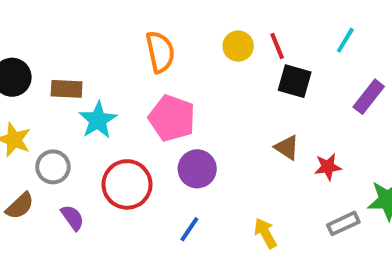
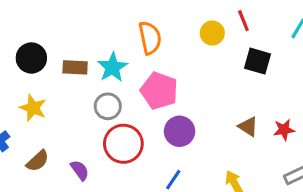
red line: (277, 46) -> (243, 21), moved
cyan star: (98, 120) -> (112, 67), moved
brown triangle: (287, 147) -> (248, 127), moved
gray circle: (53, 167) -> (108, 106), moved

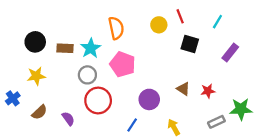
yellow star: (33, 108) -> (36, 76), turned -30
purple circle: (180, 131) -> (149, 99), moved

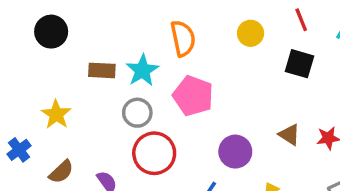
red line: (180, 16) -> (301, 20), moved
black circle: (35, 42) -> (51, 32), moved
yellow star: (36, 76) -> (56, 114), turned -30

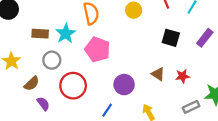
black square: (300, 64) -> (171, 38), moved
gray circle: (137, 113) -> (52, 60), moved
brown semicircle: (61, 172) -> (32, 84), moved

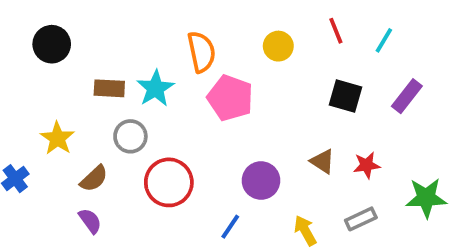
pink pentagon: (97, 50) -> (230, 98), moved
purple semicircle: (43, 104) -> (90, 221), moved
gray rectangle: (191, 107) -> (361, 219), moved

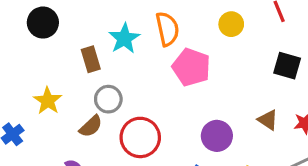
brown rectangle: (109, 88) -> (91, 59), turned 70
cyan star: (155, 88) -> (124, 38), moved
brown semicircle: (94, 179) -> (91, 126), moved

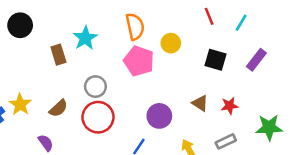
yellow circle: (231, 24) -> (171, 43), moved
orange semicircle: (167, 29) -> (135, 27), moved
gray circle: (108, 99) -> (95, 87), moved
yellow star: (48, 101) -> (20, 104), moved

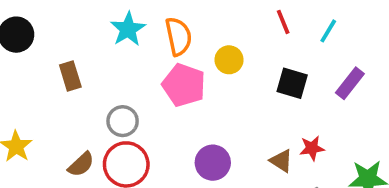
cyan star: (85, 38) -> (128, 29), moved
brown triangle: (200, 103) -> (281, 161), moved
brown semicircle: (58, 108) -> (81, 164), moved

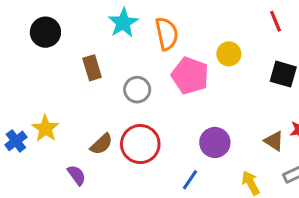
cyan star: (128, 29) -> (123, 23), moved
orange semicircle: (179, 36) -> (167, 34), moved
gray circle: (123, 121) -> (137, 90), moved

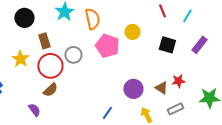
black circle: (45, 32) -> (24, 18), moved
yellow star: (45, 128) -> (20, 59), moved
purple circle: (215, 142) -> (133, 89), moved
red circle: (140, 144) -> (50, 66), moved

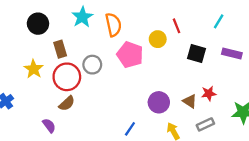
red line: (162, 11) -> (177, 26), moved
purple rectangle: (199, 45) -> (232, 54), turned 66

